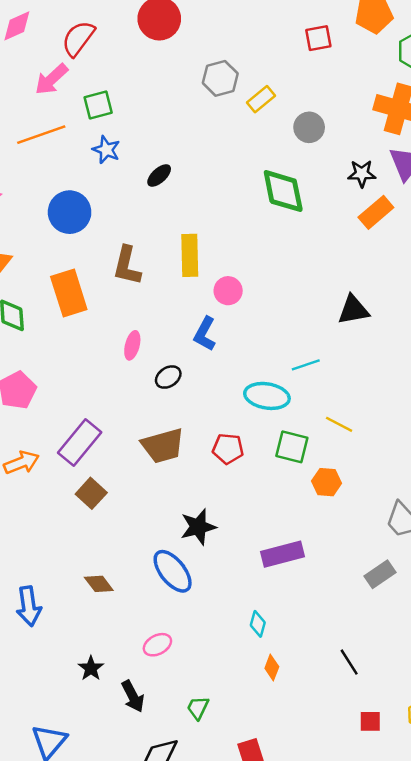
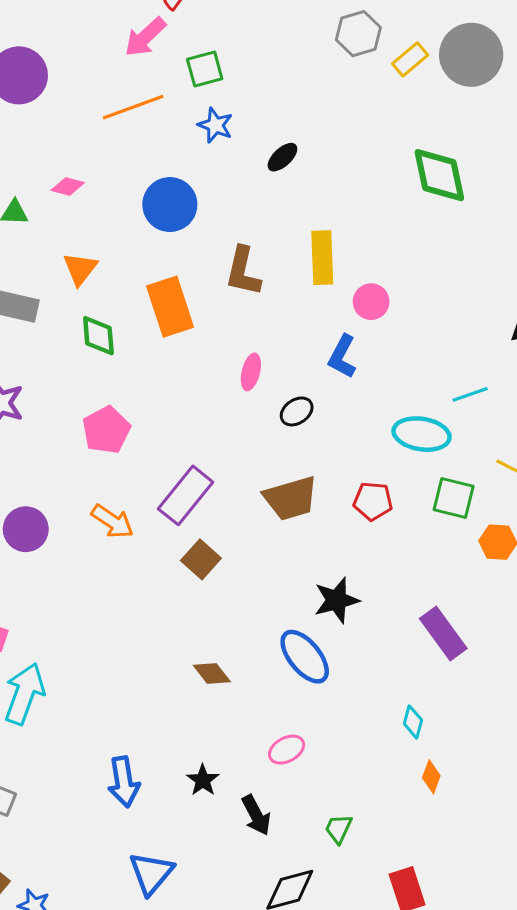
gray circle: (309, 127) -> (471, 55), moved, size x1.6
orange arrow: (22, 463) -> (113, 521), turned 56
purple rectangle: (282, 554) -> (443, 634), turned 69
blue arrow: (29, 606) -> (124, 782), moved

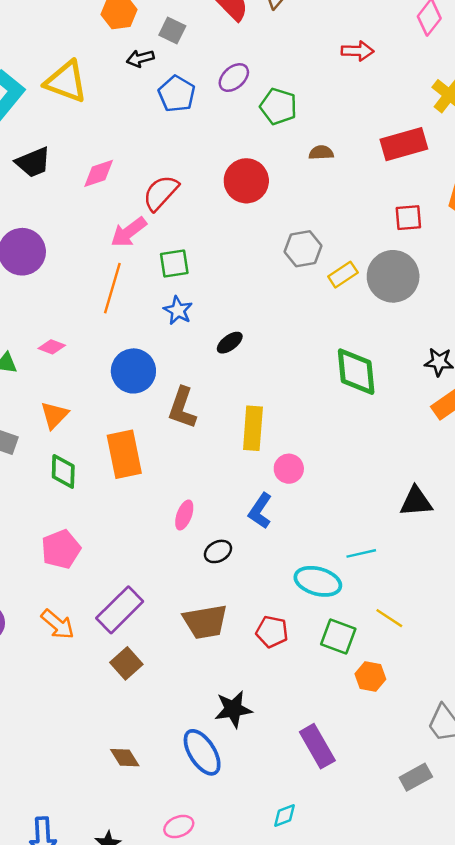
orange line: (133, 107) -> (112, 288), turned -60
brown L-shape: (243, 271) -> (182, 408), moved
cyan diamond: (413, 722) -> (284, 816), turned 48

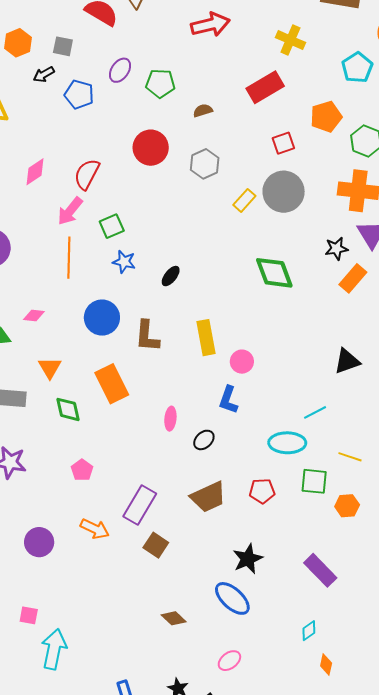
red arrow: (358, 51) -> (210, 25), size x1.5
gray hexagon: (303, 249) -> (205, 164), moved
pink pentagon: (61, 549) -> (82, 470), size x0.7

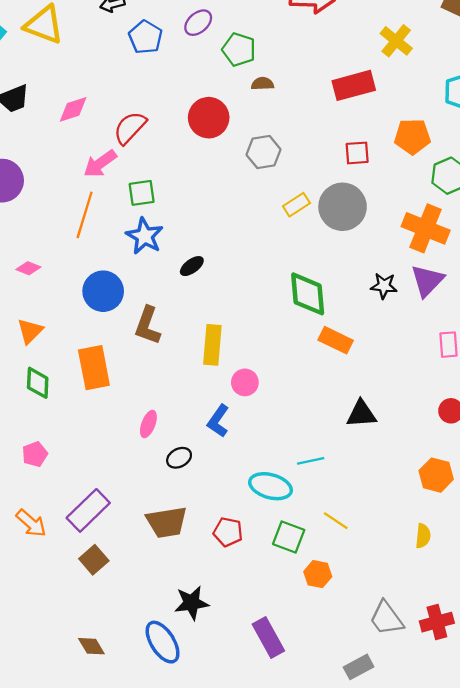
brown semicircle: (203, 111) -> (263, 84), moved
blue star: (124, 262) -> (145, 236), size x1.4
orange rectangle: (353, 278) -> (336, 340), moved, turned 60

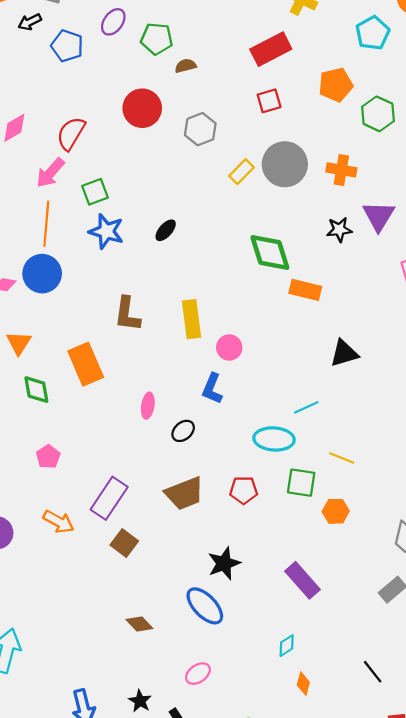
red square: (357, 153) -> (269, 101), moved
orange cross: (426, 228) -> (341, 170), moved, size x0.7
black ellipse: (192, 266) -> (166, 230), moved
blue circle: (103, 291) -> (42, 274), moved

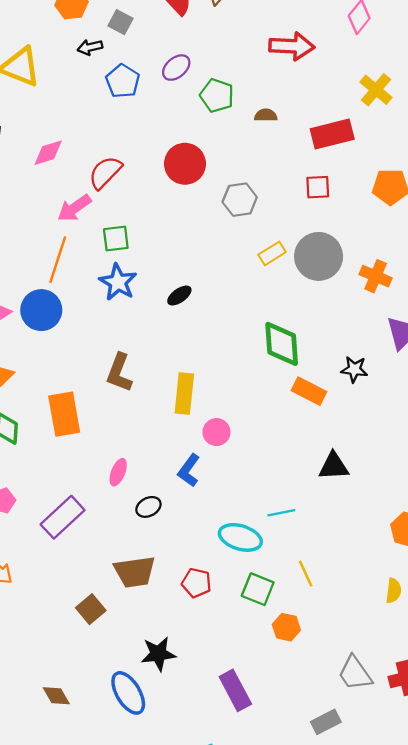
brown semicircle: (186, 66) -> (266, 115), moved
black star: (339, 230) -> (354, 369), moved
yellow line: (342, 458) -> (306, 574), turned 30
purple rectangle: (109, 498) -> (63, 517), moved
brown square: (124, 543) -> (91, 609), moved

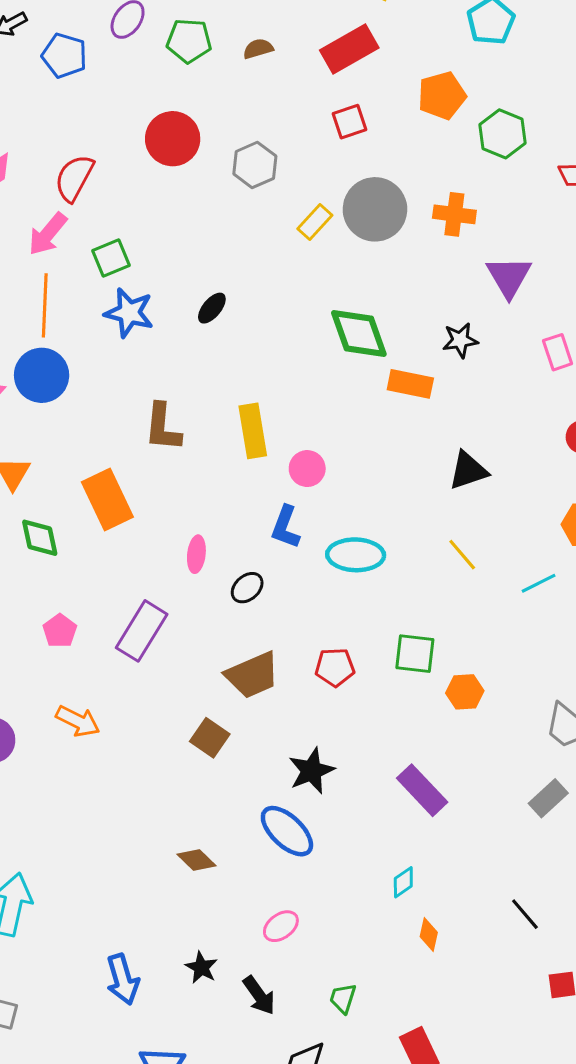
cyan line: (281, 513) -> (539, 583), moved
cyan ellipse: (240, 537) -> (356, 555), moved
yellow line: (306, 574) -> (462, 555), moved

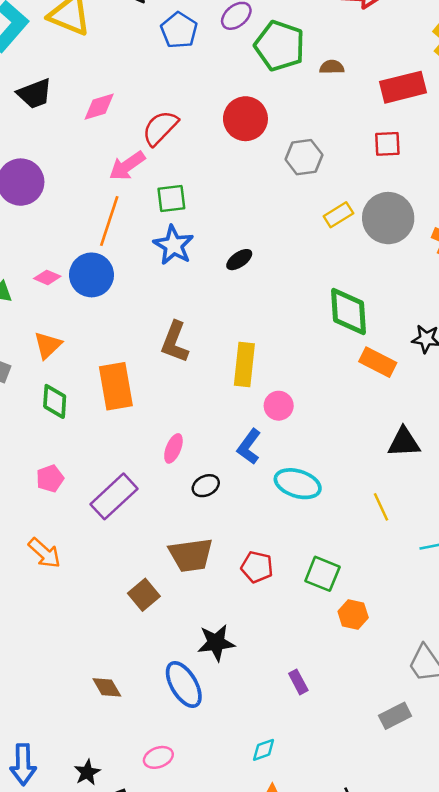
green pentagon: (189, 41) -> (280, 46), size x1.4
purple rectangle: (422, 790) -> (298, 682), size x0.6

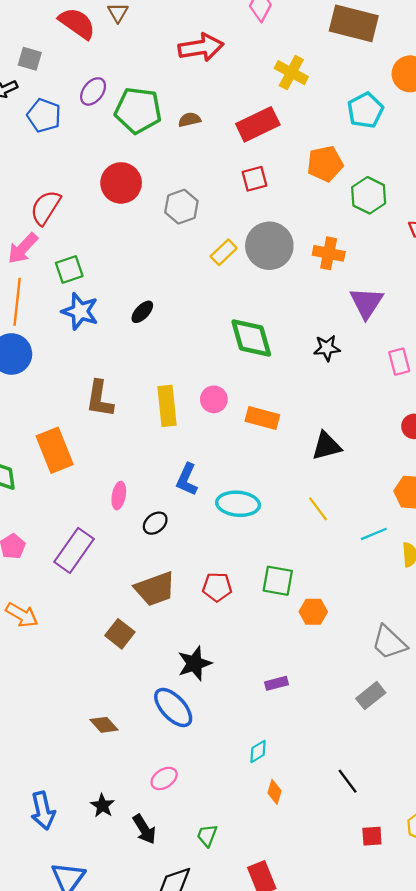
orange rectangle: (378, 362) -> (262, 418), moved
pink circle: (279, 406) -> (214, 399), moved
purple rectangle: (298, 682) -> (277, 683), turned -65

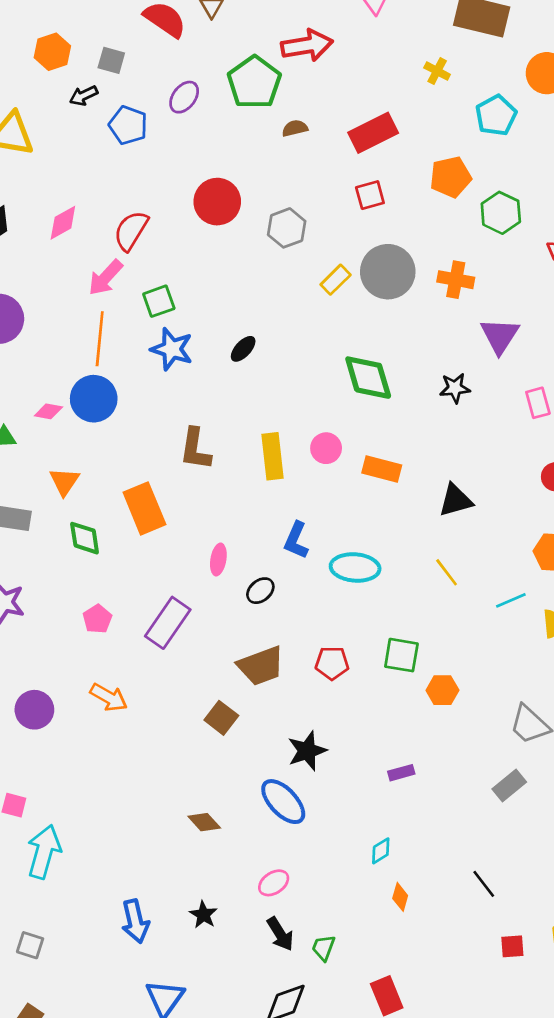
yellow cross: (291, 73) -> (437, 71), moved, size x0.7
green pentagon: (138, 110) -> (254, 82), moved, turned 30
black arrow: (144, 829) -> (280, 934), moved

